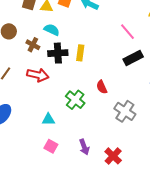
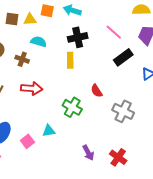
black cross: (58, 53) -> (78, 37), moved
pink square: (51, 146) -> (27, 141), moved, turned 32

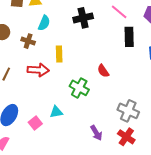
cyan semicircle: (39, 42) -> (44, 23), turned 98
black rectangle: (123, 57) -> (129, 37), turned -54
yellow rectangle: (70, 60) -> (59, 54), moved
gray cross: (123, 111) -> (128, 111), moved

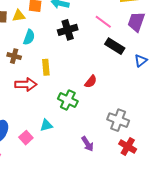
black rectangle: (129, 37) -> (115, 46), turned -54
red semicircle: (103, 71) -> (91, 82), turned -104
red cross: (126, 137) -> (128, 147), moved

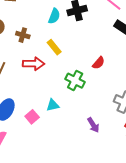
cyan semicircle: (29, 37) -> (54, 16), moved
yellow rectangle: (46, 67) -> (54, 47), turned -35

